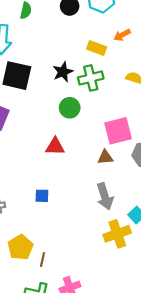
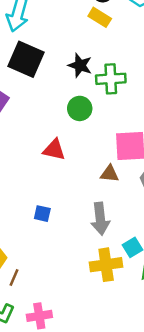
yellow rectangle: (97, 48) -> (100, 17), moved
black star: (63, 72) -> (80, 65), turned 30
blue square: (42, 196) -> (42, 214), moved

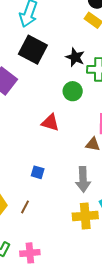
brown line: (14, 278) -> (25, 207), moved

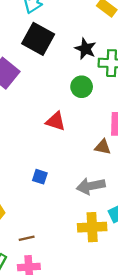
gray arrow: (83, 179) -> (91, 186), turned 80
brown line: (25, 207) -> (27, 238), moved, turned 48

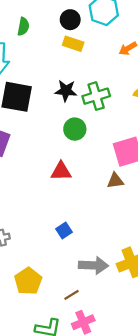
blue square: (40, 177) -> (64, 231), turned -32
gray arrow: (91, 186) -> (93, 265), moved, turned -148

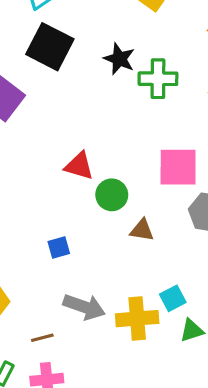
green circle: (75, 129) -> (112, 195), moved
brown triangle: (115, 181) -> (142, 230), moved

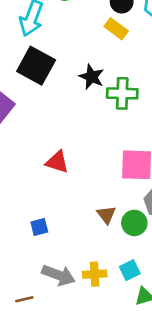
green circle: (112, 195) -> (134, 223), moved
brown triangle: (142, 230) -> (106, 215), turned 42
yellow cross: (137, 319) -> (95, 274), moved, size x0.7

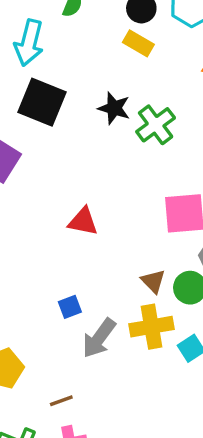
green cross: (122, 93) -> (156, 125), turned -32
yellow cross: (95, 274) -> (152, 327), moved, size x1.4
gray arrow: (59, 275) -> (99, 338), moved, turned 112

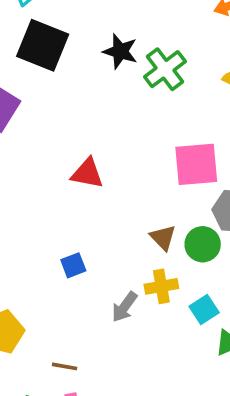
yellow cross: (152, 327) -> (161, 286), size x0.7
gray arrow: (99, 338) -> (124, 307), moved, size x0.7
brown line: (61, 401) -> (65, 366), turned 30

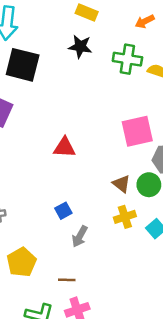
black star: (120, 51) -> (80, 47), moved
green cross: (165, 69) -> (127, 59), moved, turned -36
gray arrow: (124, 307) -> (80, 236), moved

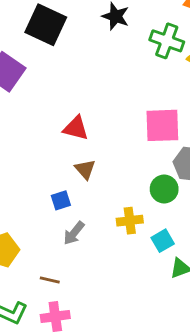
brown triangle: (121, 184) -> (85, 169), moved

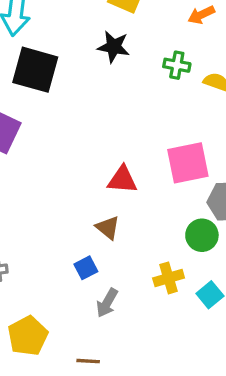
green cross: (167, 41) -> (177, 65), size x0.7
red triangle: (76, 128) -> (122, 180), moved

